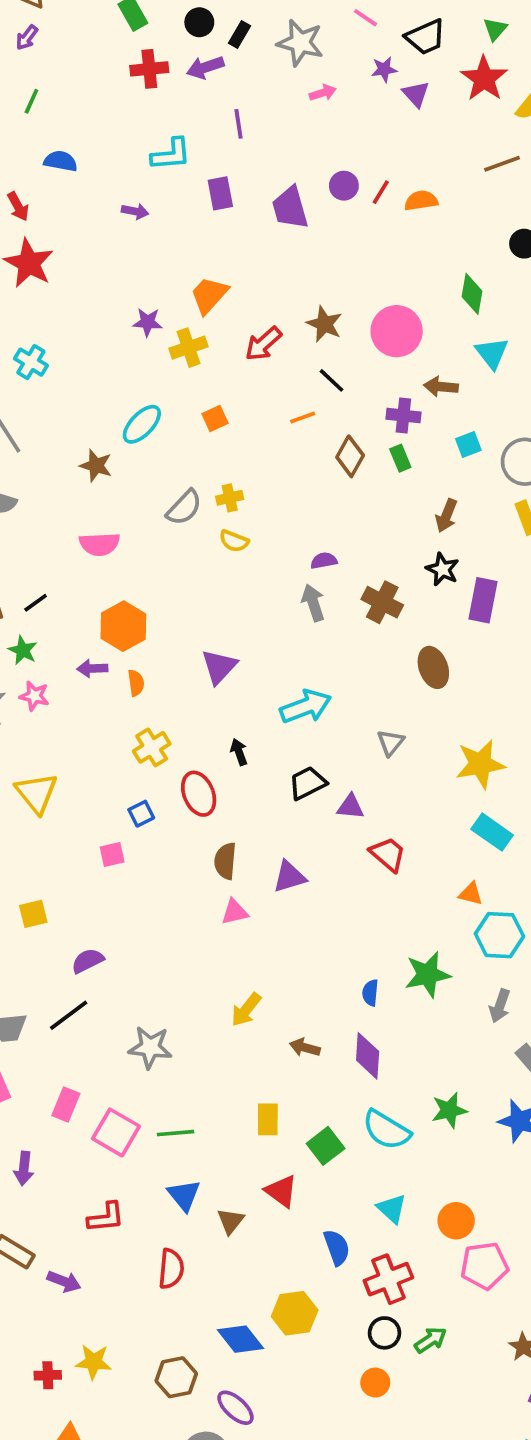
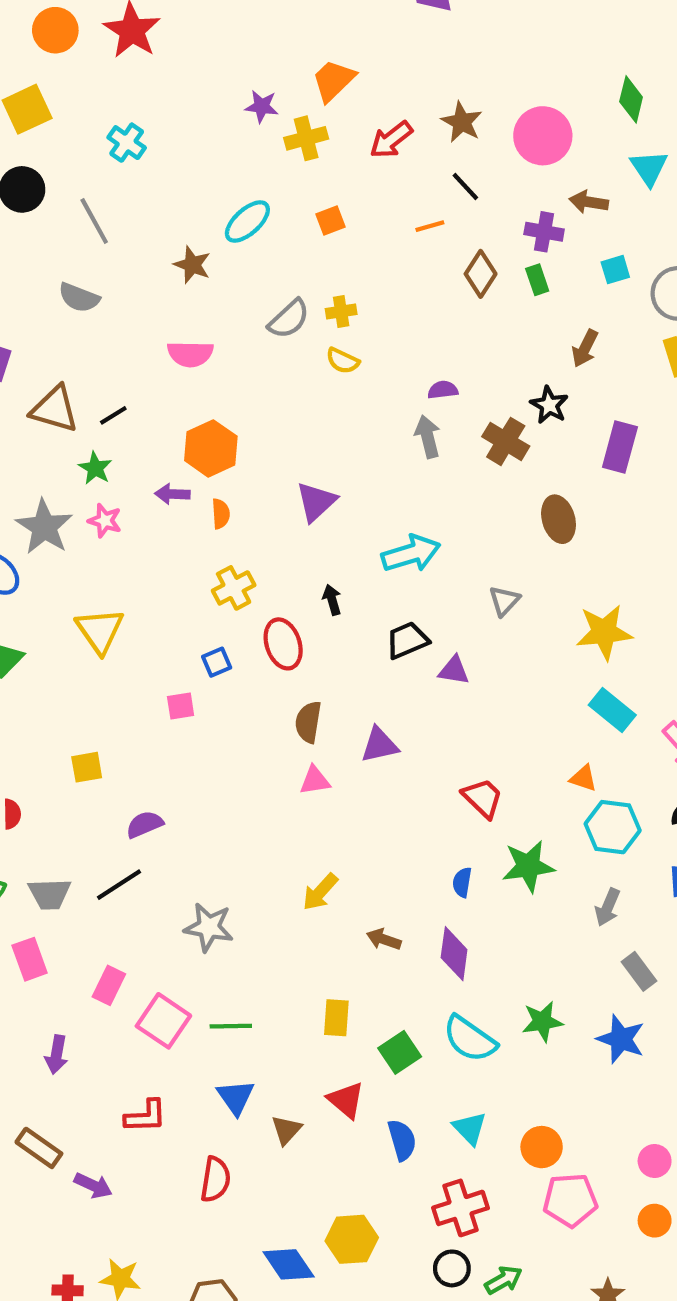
black star: (442, 569) -> (549, 405), moved
red trapezoid: (388, 854) -> (483, 798), moved
blue semicircle: (337, 1247) -> (402, 1140), moved

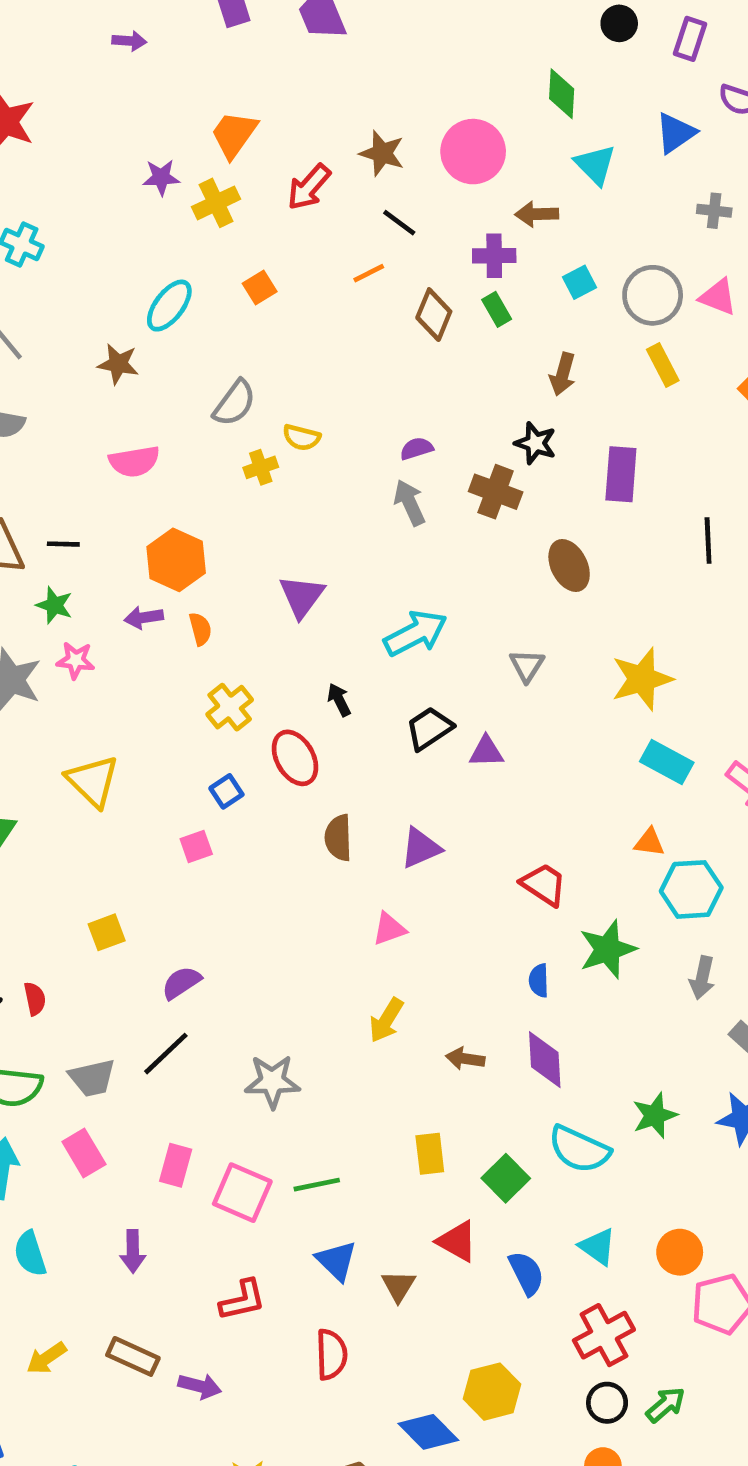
yellow cross: (341, 311) -> (261, 467), moved
black line: (113, 415) -> (63, 544), turned 44
pink triangle: (315, 780) -> (389, 929), moved

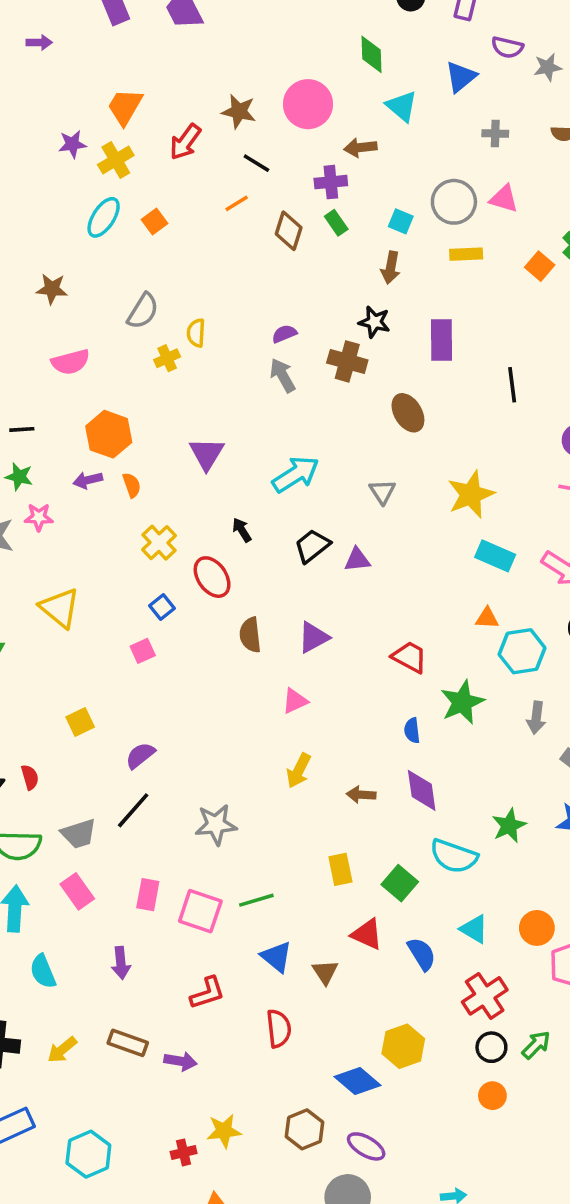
cyan square: (580, 282) -> (401, 221), moved, turned -35
cyan ellipse: (169, 306) -> (104, 217), moved
yellow rectangle: (663, 365) -> (466, 254), turned -60
yellow semicircle: (301, 437) -> (196, 333), turned 84

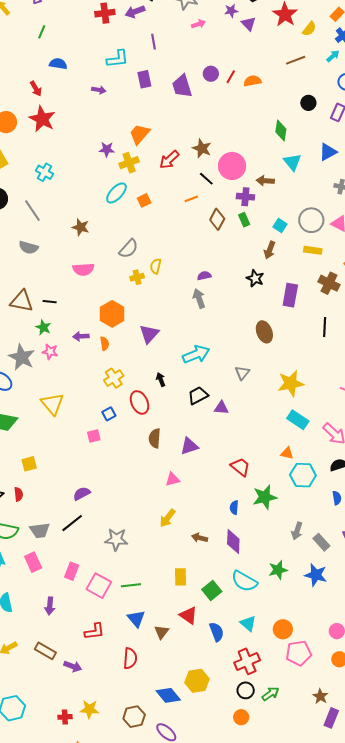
pink circle: (308, 104) -> (232, 166), moved
brown cross: (347, 361) -> (329, 283), moved
orange hexagon: (109, 434) -> (112, 314), moved
gray arrow: (536, 718) -> (297, 531), moved
yellow square: (80, 722) -> (29, 464), moved

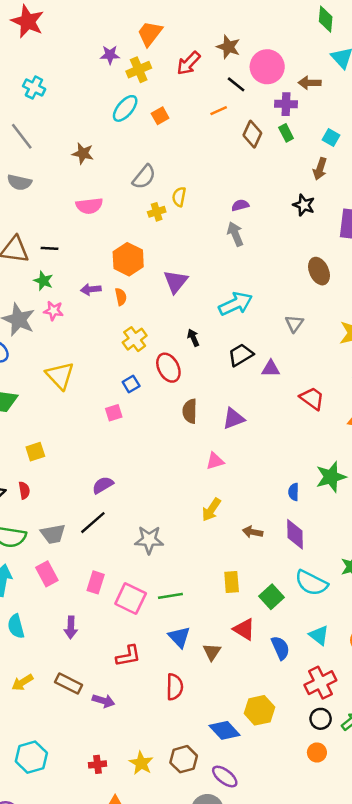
red trapezoid: (240, 467) -> (312, 398), moved
yellow star: (89, 709) -> (141, 763), moved, turned 30

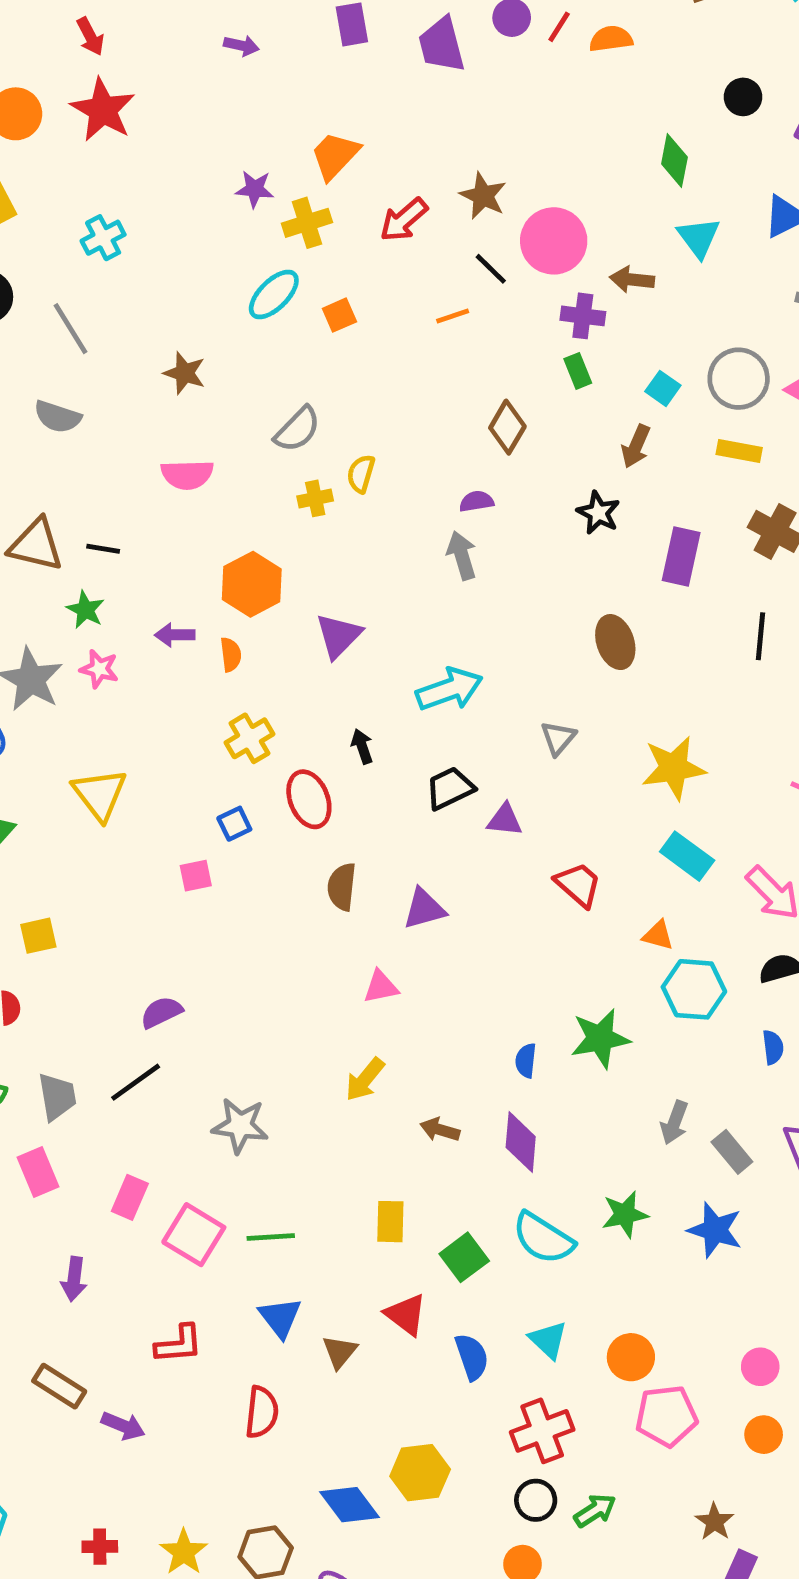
cyan cross: (34, 88) -> (103, 238), turned 30
brown diamond: (252, 134) -> (507, 427), moved
gray trapezoid: (53, 534) -> (57, 1097), turned -95

